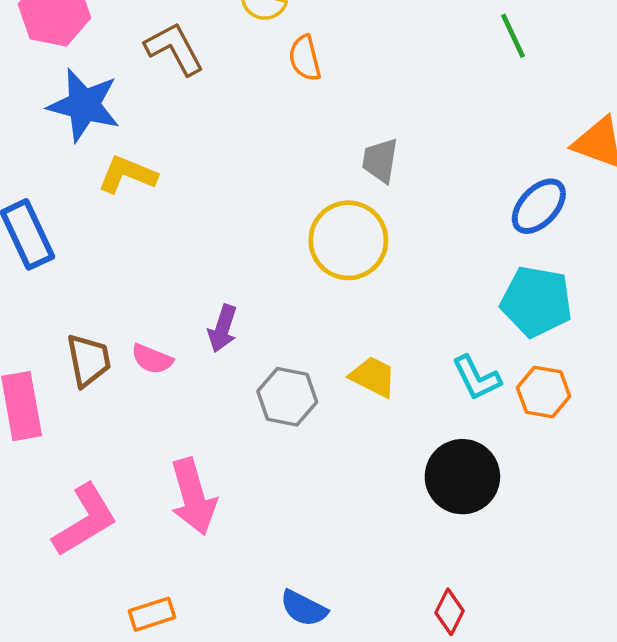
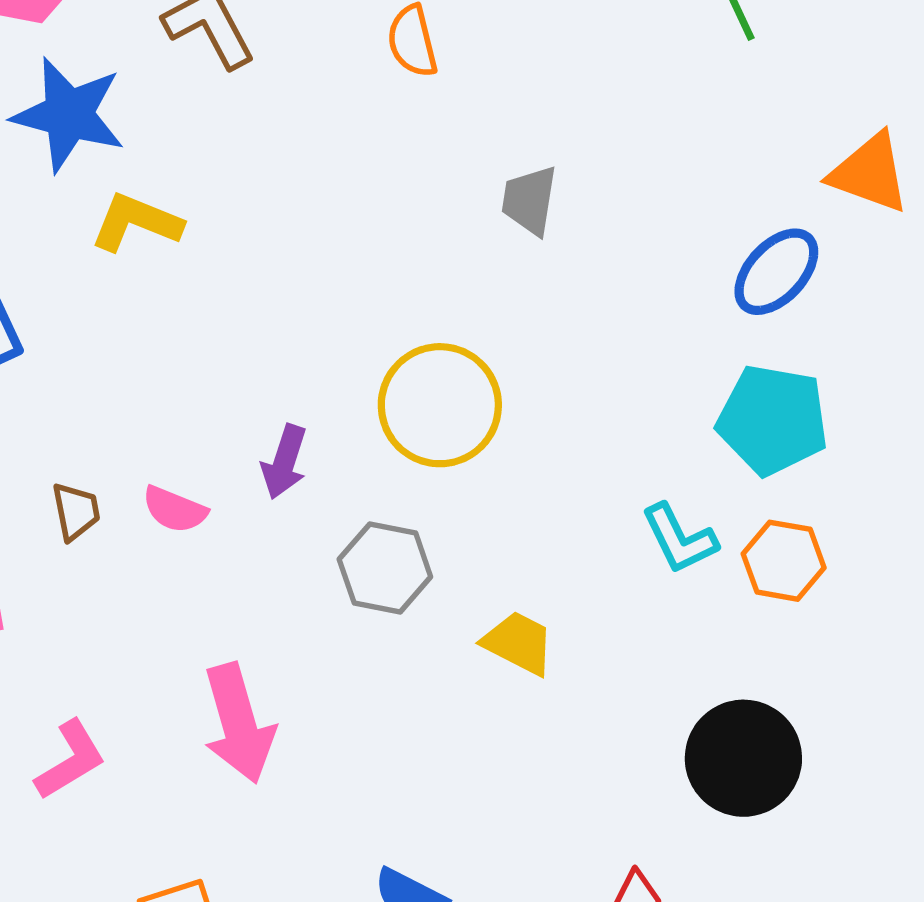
yellow circle: (348, 240) -> (440, 405), moved
brown trapezoid: (89, 360) -> (76, 511), size x0.7
yellow trapezoid: (373, 377) -> (518, 643), moved
black circle: (462, 477) -> (743, 758), moved
pink L-shape: (85, 520) -> (70, 760), size x0.7

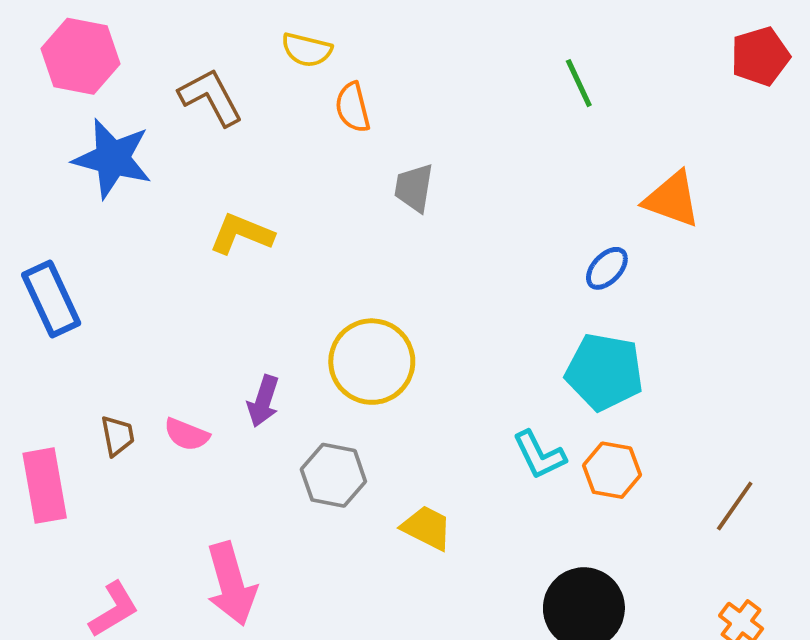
gray trapezoid: (529, 200) -> (414, 188), moved
yellow L-shape: (136, 222) -> (241, 234), moved
blue ellipse: (776, 272) -> (607, 268), size x0.7

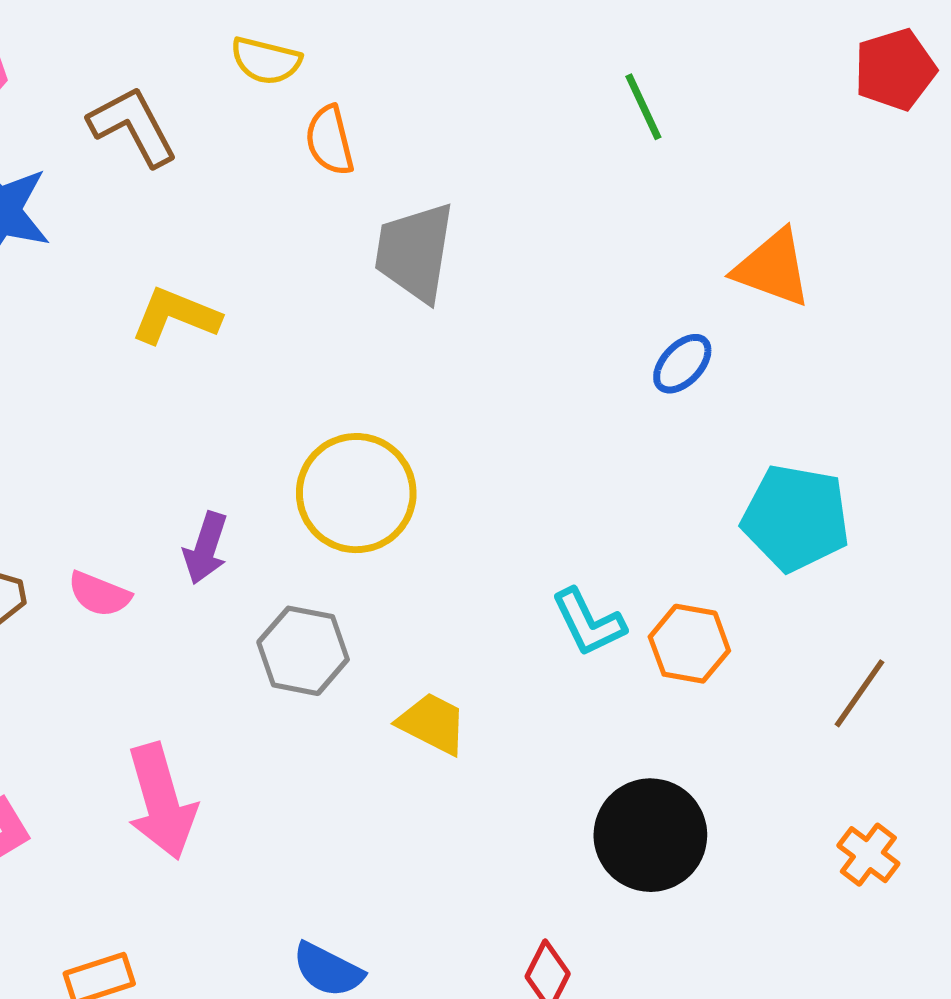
gray trapezoid: (414, 188) -> (415, 252), size x1.5
cyan pentagon: (604, 372) -> (796, 518), moved

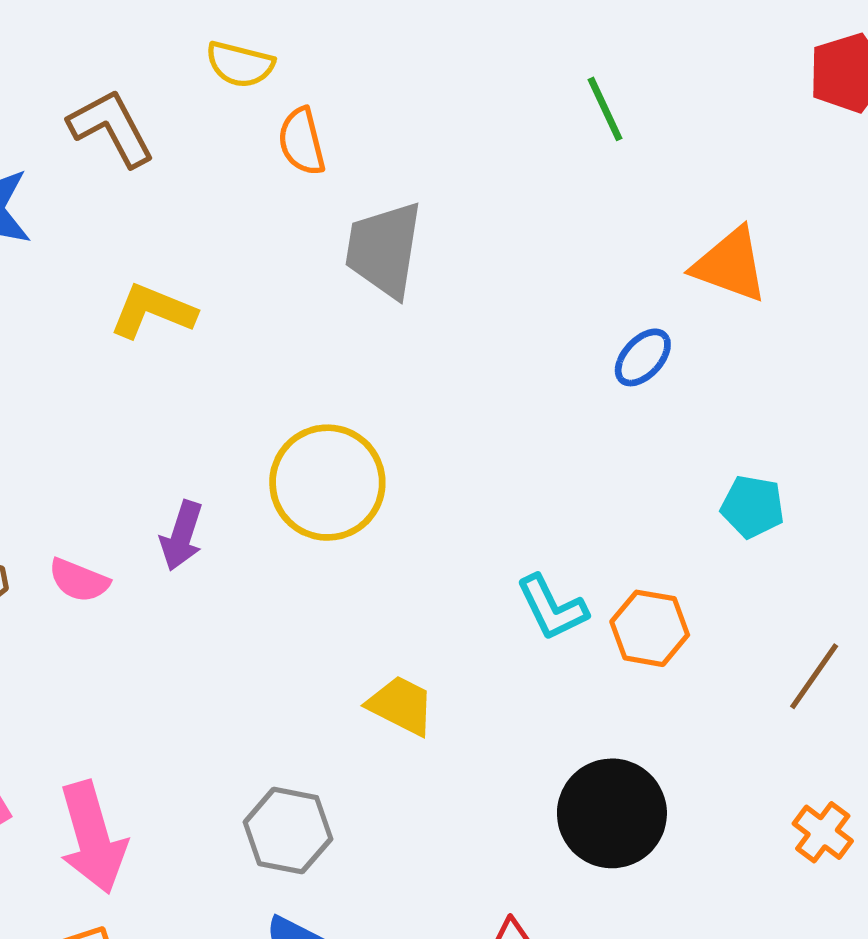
cyan pentagon: (796, 518) -> (752, 507), size x0.6
gray hexagon: (303, 651) -> (288, 831), moved
pink arrow: (161, 801) -> (93, 837), moved

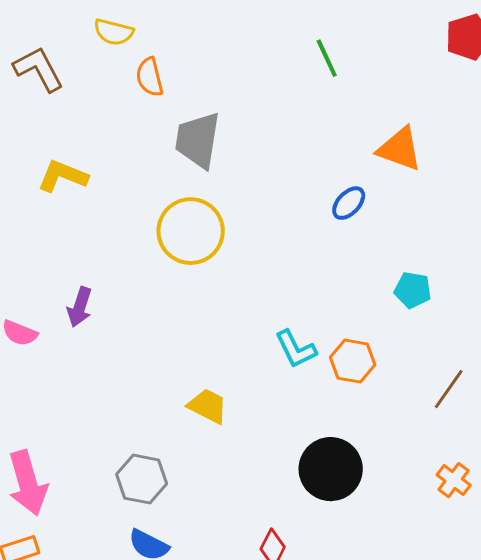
yellow circle: (327, 483) -> (191, 231), moved

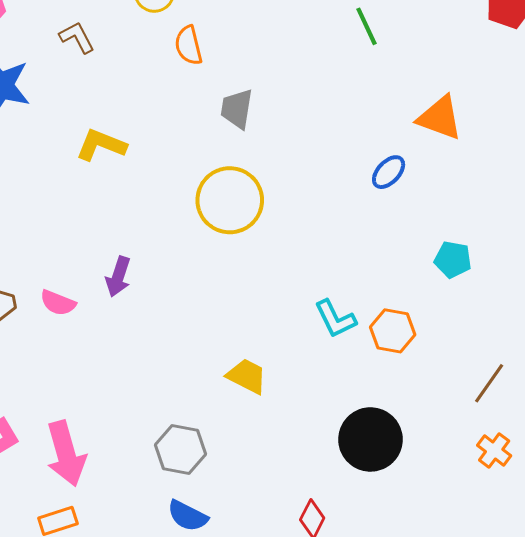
brown L-shape: (39, 69) -> (77, 37), size x0.7
gray trapezoid: (198, 140) -> (237, 109), size x0.7
brown line: (449, 389) -> (489, 383), moved

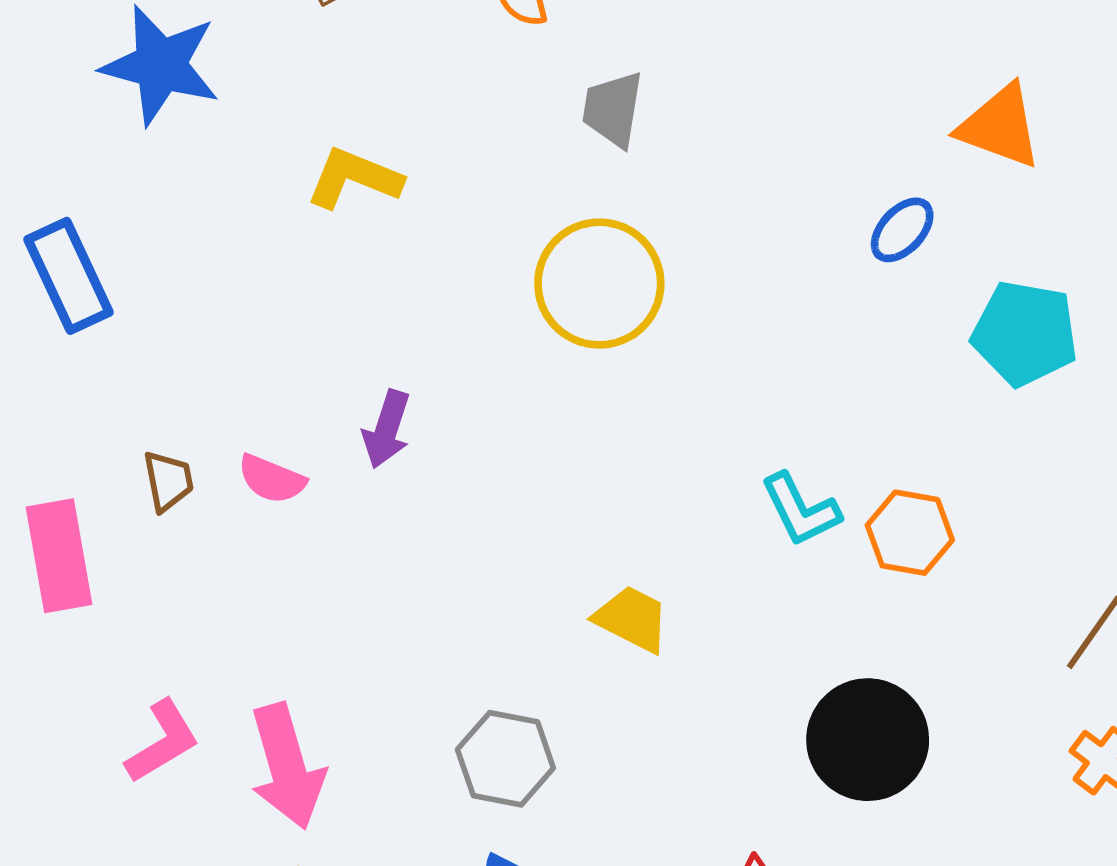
cyan pentagon: (453, 260) -> (1025, 333), moved, size x1.5

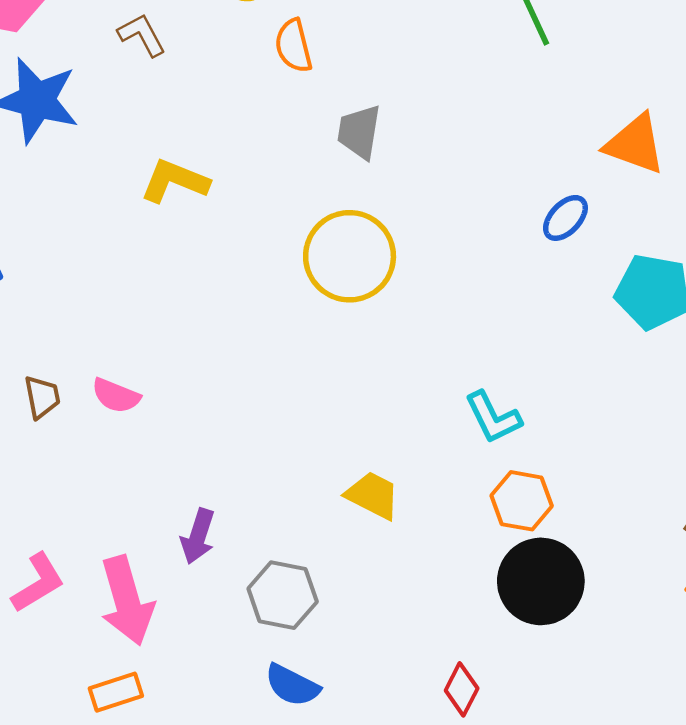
purple arrow: (387, 429) -> (198, 536), moved
orange hexagon: (910, 533) -> (522, 501), moved

